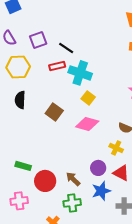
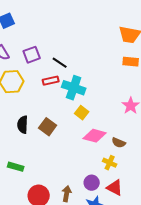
black semicircle: (20, 100) -> (23, 125), moved
pink diamond: (87, 124) -> (95, 136), moved
green rectangle: (23, 166) -> (16, 167), moved
brown arrow: (73, 179) -> (67, 194), turned 56

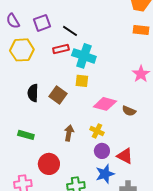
yellow square: (82, 113) -> (82, 81), moved, turned -32
yellow cross: (110, 163) -> (97, 131), moved
brown arrow: (67, 194) -> (69, 133), moved

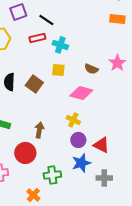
cyan cross: (84, 56) -> (60, 45), size x0.7
brown semicircle: (129, 111) -> (91, 69), moved
brown arrow: (69, 133) -> (39, 130), moved

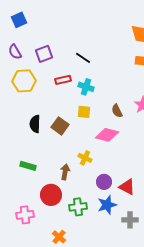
black line: (46, 20) -> (83, 58), moved
brown semicircle: (91, 69) -> (117, 111), turned 40
yellow cross: (73, 120) -> (85, 158), moved
green cross: (52, 175) -> (78, 207), moved

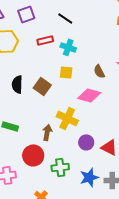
yellow cross: (85, 158) -> (67, 118), size x1.5
blue star: (107, 205) -> (89, 177), moved

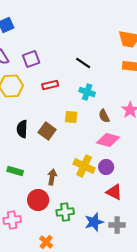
black line: (65, 18) -> (83, 63), moved
cyan cross: (68, 47) -> (87, 92), moved
pink diamond: (89, 95) -> (108, 140), moved
yellow cross: (67, 118) -> (84, 166), moved
purple circle: (86, 142) -> (106, 167), moved

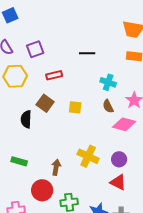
black line: (83, 63) -> (87, 53), turned -35
cyan cross: (87, 92) -> (108, 82), moved
brown square: (47, 131) -> (45, 103), moved
pink diamond: (108, 140) -> (124, 124), moved
purple circle: (106, 167) -> (119, 159), moved

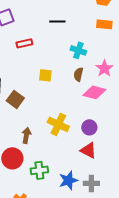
brown square: (45, 103) -> (15, 99), moved
brown semicircle: (108, 106) -> (78, 74), turned 40

